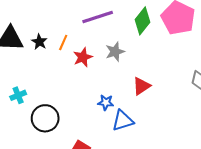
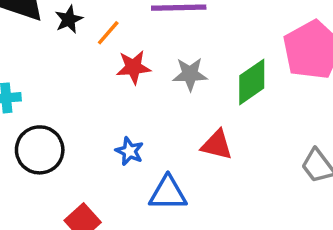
green diamond: (143, 21) -> (252, 82), moved
red triangle: (141, 86) -> (217, 145), turned 30
blue star: (106, 102) -> (129, 151), moved

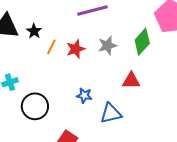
orange line: (108, 33) -> (51, 47), moved

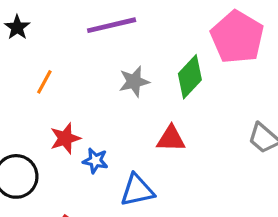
black star: (34, 31) -> (17, 27), moved
red star: (76, 49) -> (65, 138), moved

